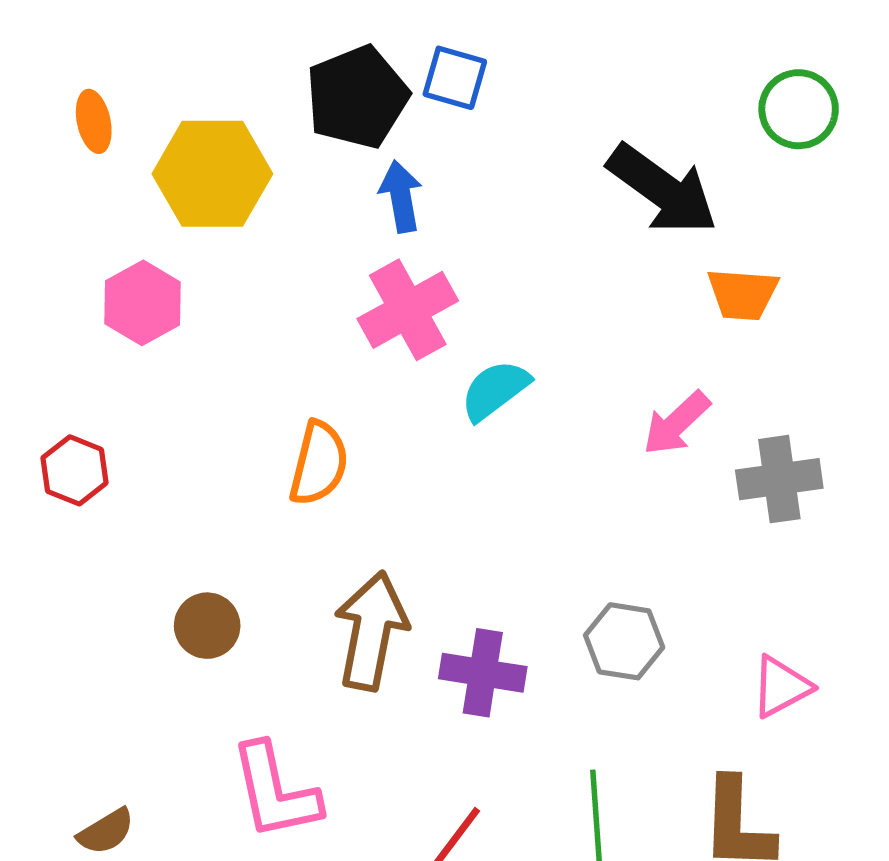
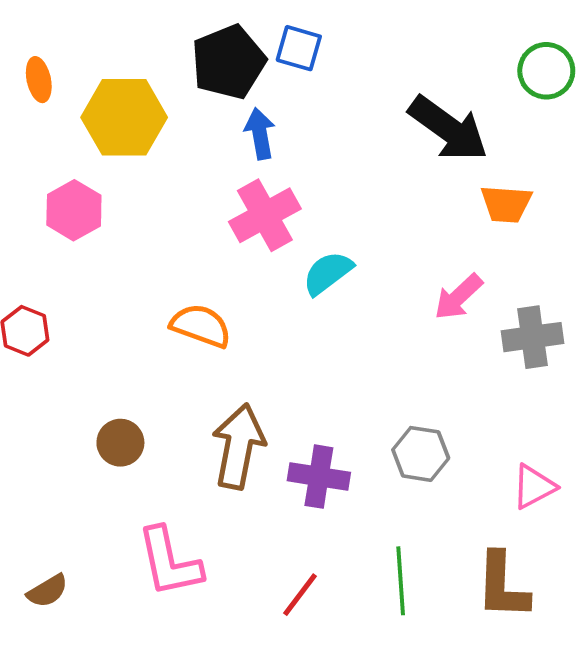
orange semicircle: (319, 463) -> (201, 326), turned -84

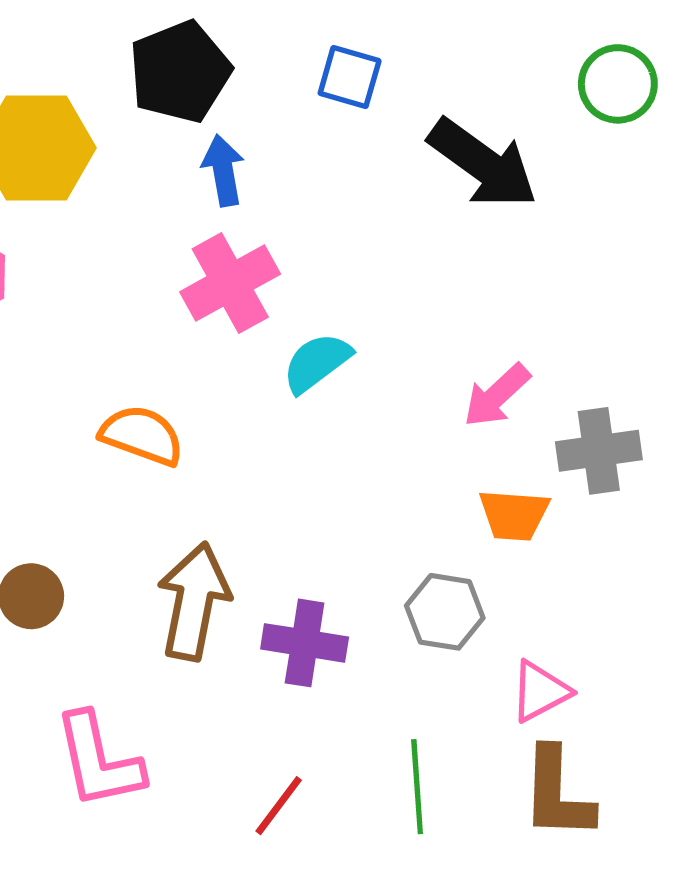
blue square: (299, 48) -> (350, 77), moved
orange trapezoid: (506, 204) -> (514, 515), moved
pink triangle: (534, 487) -> (540, 691), moved

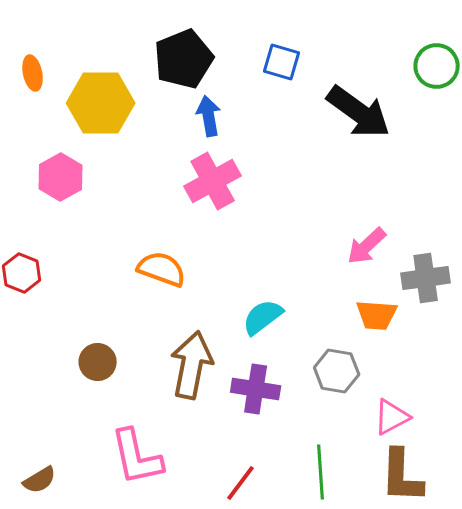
cyan semicircle: (317, 363) -> (263, 317), moved

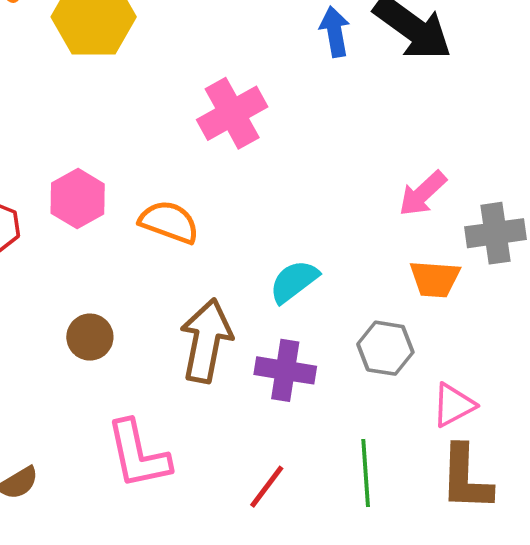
blue arrow: (209, 116) -> (335, 32), moved
pink hexagon: (61, 177) -> (78, 199), moved

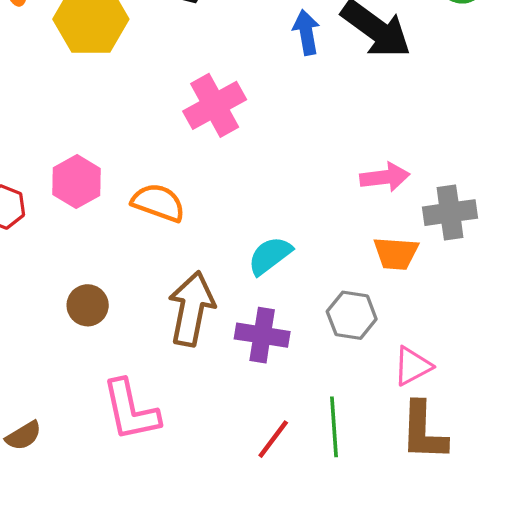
pink arrow: (423, 194) -> (385, 177), turned -144
red line: (267, 487) -> (273, 439), moved

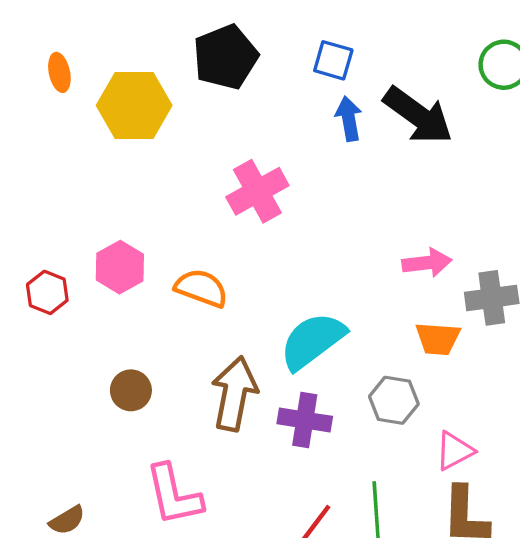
cyan semicircle: (270, 256) -> (312, 341), size x1.5

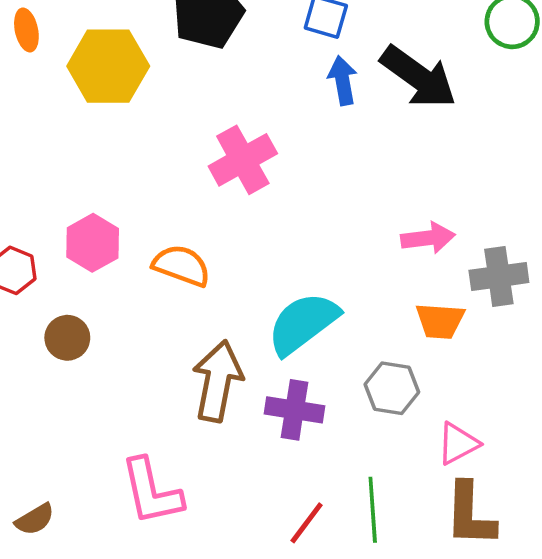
brown circle: (131, 390) -> (67, 338), moved

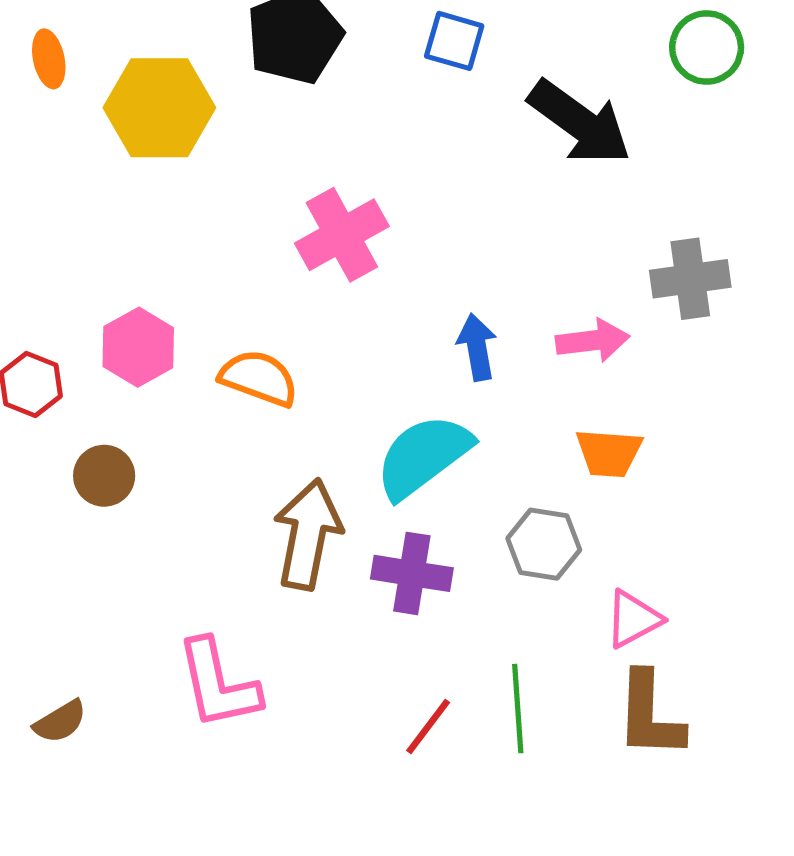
blue arrow: (343, 80) -> (477, 347), moved
gray cross: (499, 276) -> (690, 279), moved

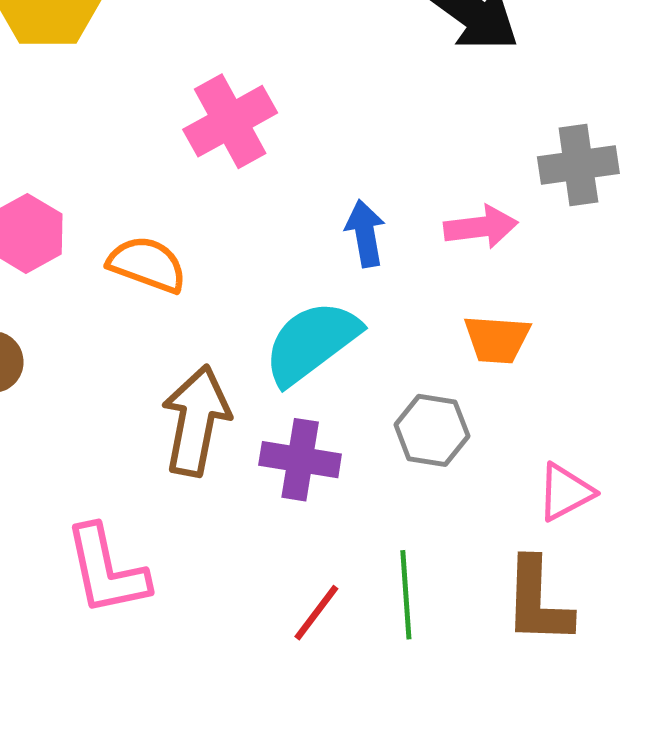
pink triangle: (633, 619) -> (565, 492), moved

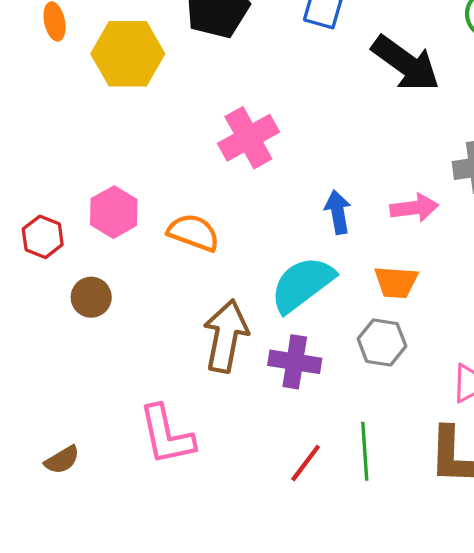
orange trapezoid: (497, 339) -> (396, 282), moved

